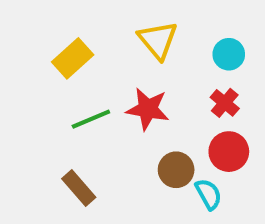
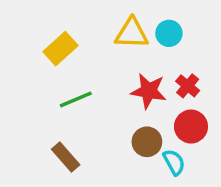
yellow triangle: (158, 40) -> (132, 33), turned -48
cyan circle: (229, 54) -> (169, 33), moved
red star: (148, 109) -> (149, 91), moved

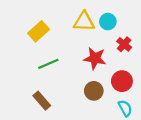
red cross: (188, 86) -> (124, 44), moved
cyan semicircle: (174, 162) -> (125, 108), moved

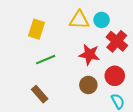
yellow rectangle: (39, 31) -> (37, 29), turned -30
red cross: (124, 44) -> (117, 41), size x1.5

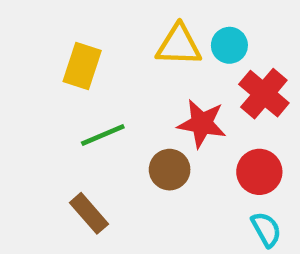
brown circle: (88, 85) -> (170, 170), moved

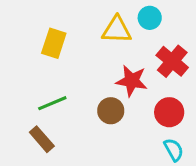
cyan circle: (229, 45) -> (150, 18), moved
green line: (103, 135) -> (52, 103), moved
brown rectangle: (89, 213) -> (42, 139), moved

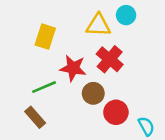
red cross: (172, 61) -> (110, 59), moved
red star: (132, 81) -> (73, 68), moved
red circle: (169, 112) -> (116, 112), moved

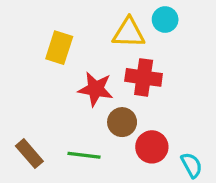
red cross: (110, 59) -> (144, 77), turned -32
green line: (44, 87) -> (84, 155), moved, turned 30
brown rectangle: (35, 117) -> (29, 154), moved

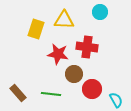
yellow triangle: (129, 33) -> (64, 20), moved

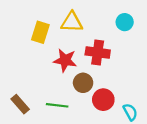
cyan circle: (100, 12) -> (125, 22), moved

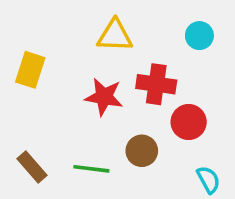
yellow rectangle: (40, 32) -> (30, 70), moved
brown circle: (83, 83) -> (142, 151), moved
red circle: (103, 100) -> (189, 122), moved

